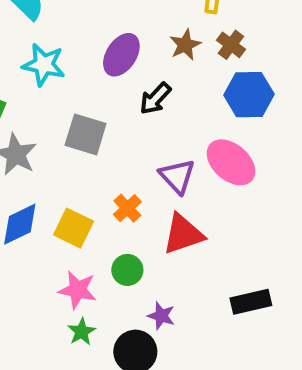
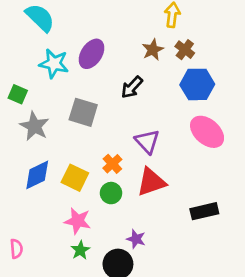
purple ellipse: (121, 55) -> (92, 54), moved
pink ellipse: (231, 162) -> (207, 132), moved
green circle: (127, 270) -> (111, 193), moved
black rectangle: (251, 302) -> (204, 211), moved

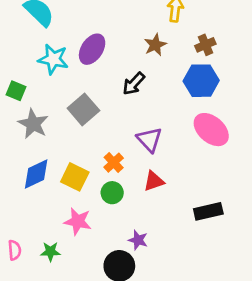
brown cross: (185, 50) -> (205, 45), moved, turned 30
gray square: (83, 112) -> (83, 109), turned 32
red triangle: (151, 182) -> (154, 181), size x0.7
green star: (80, 250) -> (50, 252), moved, turned 30

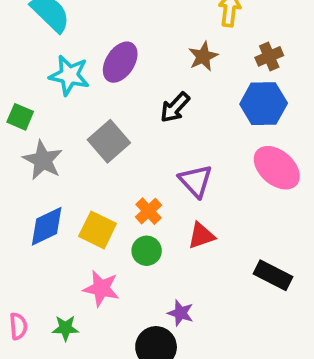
black rectangle: (208, 211) -> (273, 275), turned 40

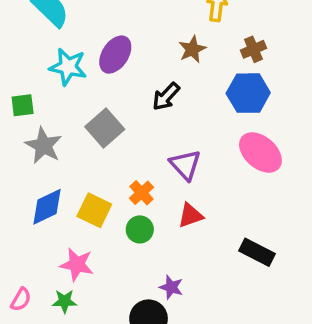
green square: (20, 117) -> (23, 105), turned -30
pink star: (101, 288) -> (77, 264), moved
pink semicircle: (18, 326) -> (21, 299), turned 35

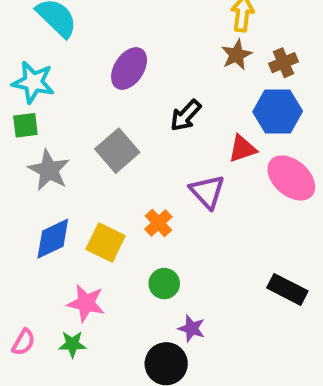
brown star: (192, 49) -> (237, 55), moved
cyan star: (68, 67) -> (33, 82), moved
red triangle: (191, 215) -> (242, 149), moved
green circle: (140, 229) -> (164, 284), moved

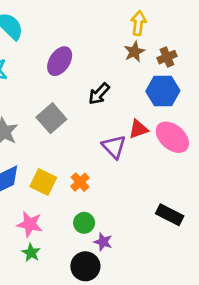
red triangle: (242, 149) -> (138, 129), moved
orange cross: (158, 223) -> (80, 182), moved
green circle: (164, 284) -> (84, 223), moved
green star: (72, 344) -> (31, 253), moved, turned 30

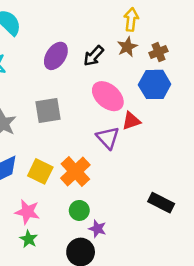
black arrow: (99, 94) -> (94, 56), moved
gray square: (51, 118) -> (48, 110), turned 32
pink ellipse: (172, 137) -> (108, 96), moved
orange cross: (80, 182) -> (75, 171), size x1.6

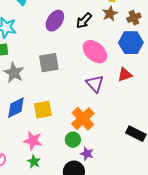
red triangle: (131, 121) -> (125, 75), moved
yellow square: (40, 171) -> (43, 110), turned -36
orange cross: (75, 171) -> (83, 119), moved

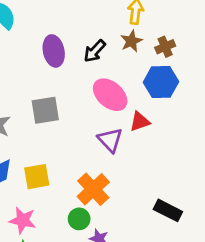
purple ellipse: (55, 21) -> (54, 51), turned -45
red triangle: (125, 75) -> (140, 122), moved

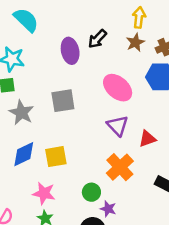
black arrow: (95, 51) -> (97, 39), moved
red triangle: (140, 122) -> (147, 139), moved
orange cross: (93, 189) -> (120, 167), moved

